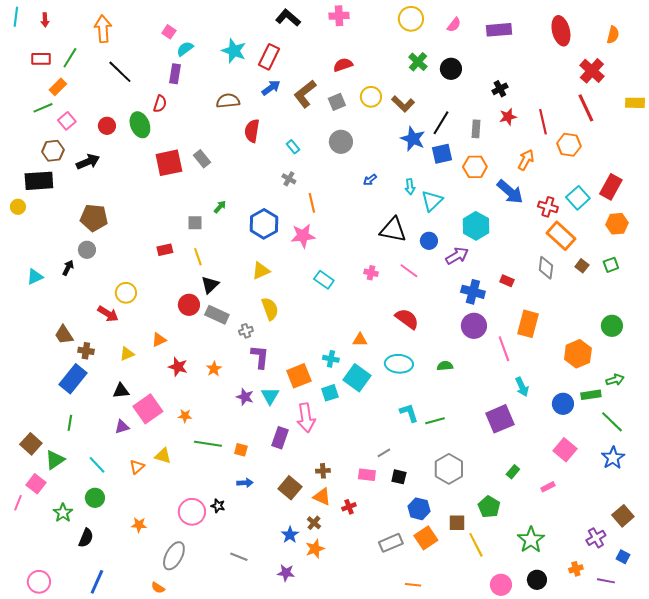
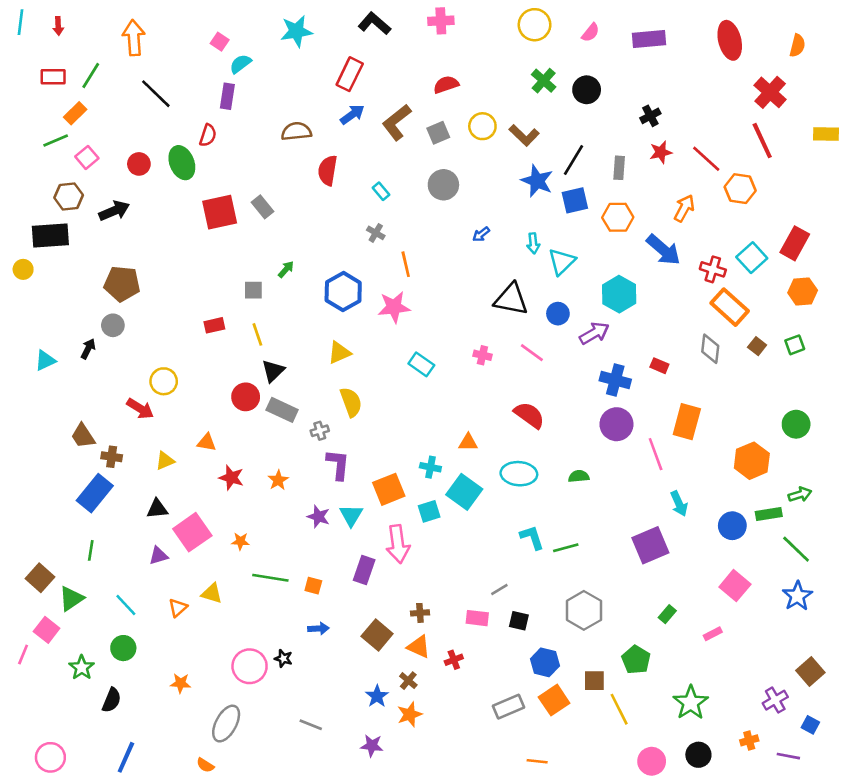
cyan star: (234, 51) -> (296, 31), moved, turned -30
red line: (543, 122) -> (706, 159), turned -35
orange triangle: (159, 340) -> (207, 442), turned 35

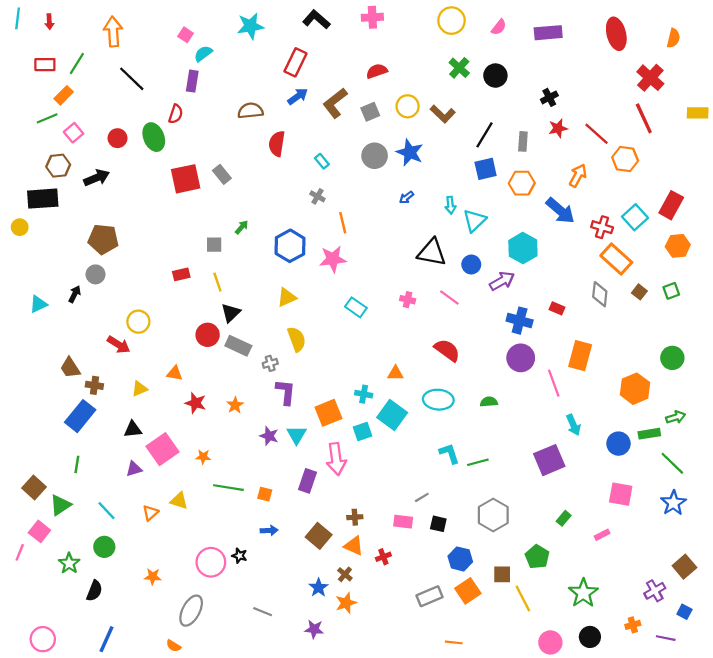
blue star: (537, 181) -> (410, 152), moved
pink square: (735, 586) -> (621, 494), turned -30

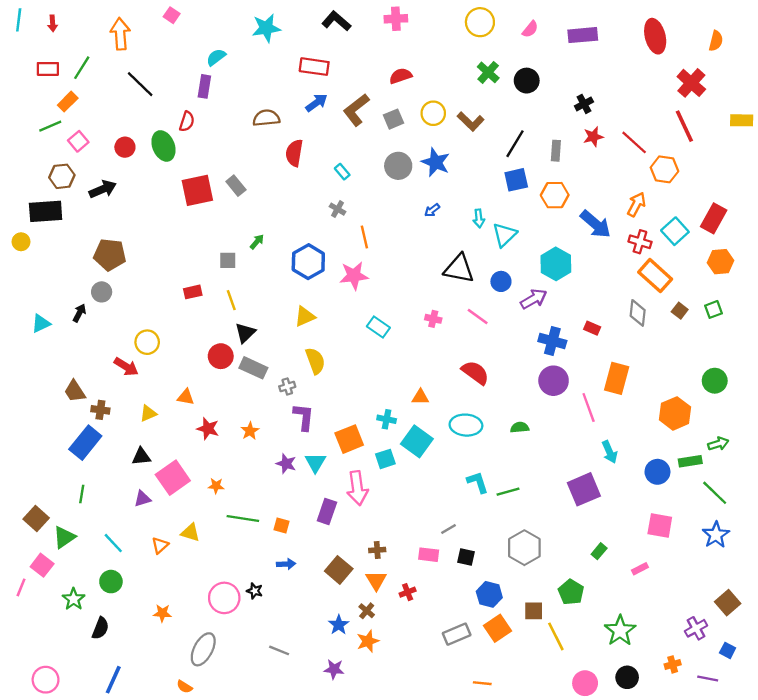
pink square: (186, 35) -> (172, 15), moved
red rectangle: (295, 62) -> (314, 67), turned 72
orange arrow: (578, 176) -> (636, 204), moved
orange triangle: (354, 546) -> (376, 580), turned 35

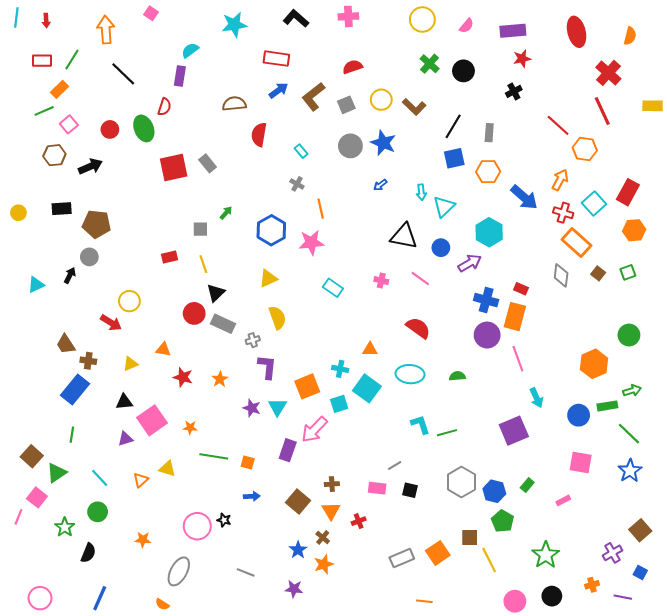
red star: (593, 137) -> (522, 59), moved
black rectangle: (46, 211) -> (62, 209), moved, size x0.7
orange rectangle: (617, 378) -> (515, 317), moved
pink arrow: (357, 488) -> (314, 430), turned 52
blue hexagon: (489, 594) -> (494, 491), moved

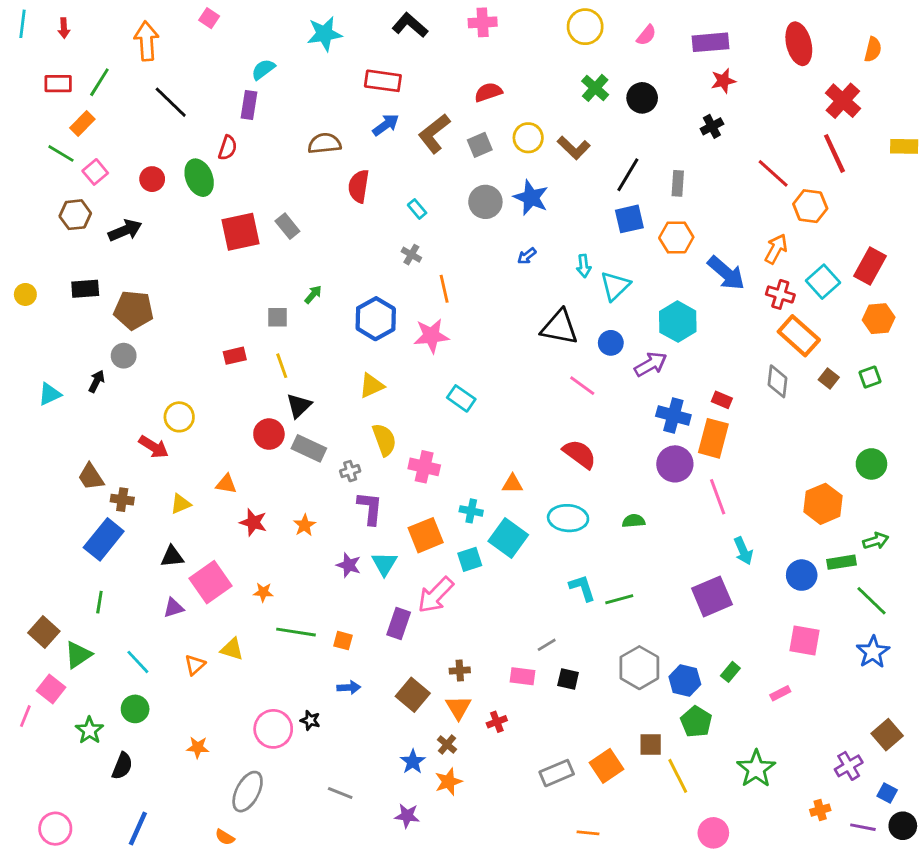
green line: (44, 111) -> (61, 153), turned 54
pink cross: (381, 281) -> (424, 467), moved, size x1.5
black circle: (552, 596) -> (903, 826), moved

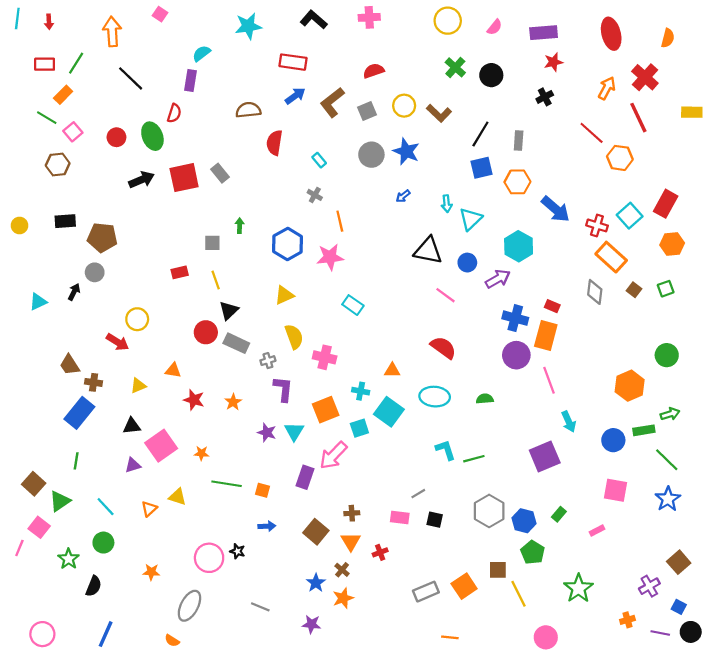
black arrow: (125, 230) -> (142, 180), moved
orange arrow: (776, 249) -> (607, 88), moved
green arrow: (313, 294) -> (240, 225), turned -40

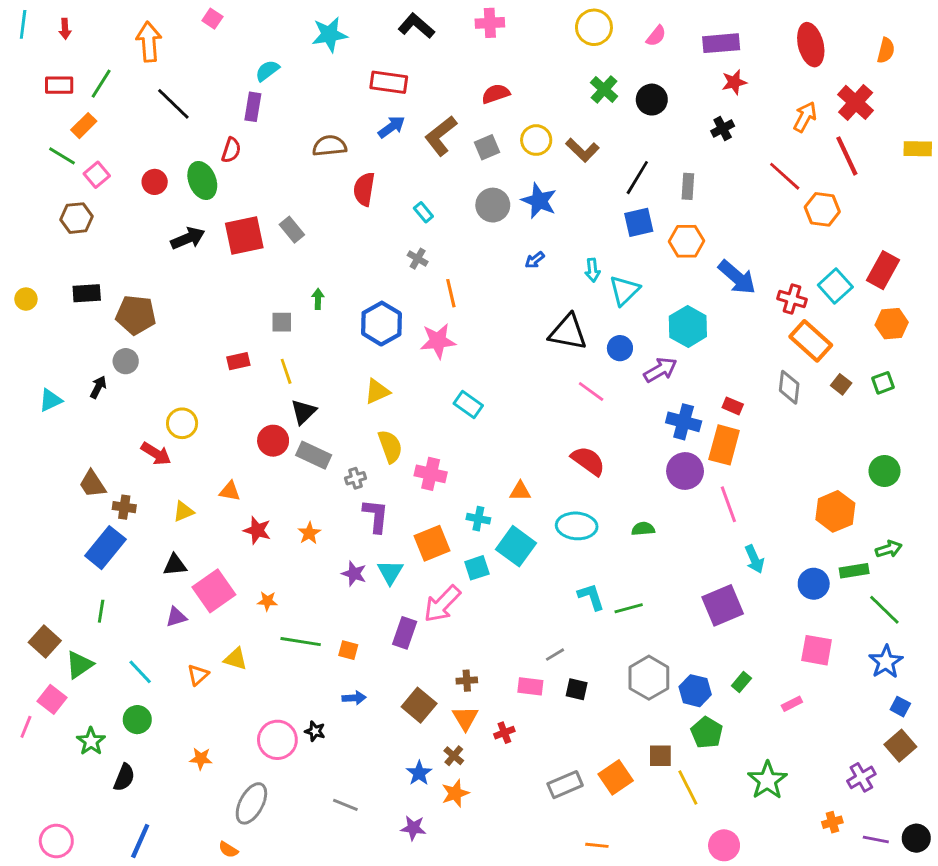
blue square: (679, 607) -> (900, 707), moved

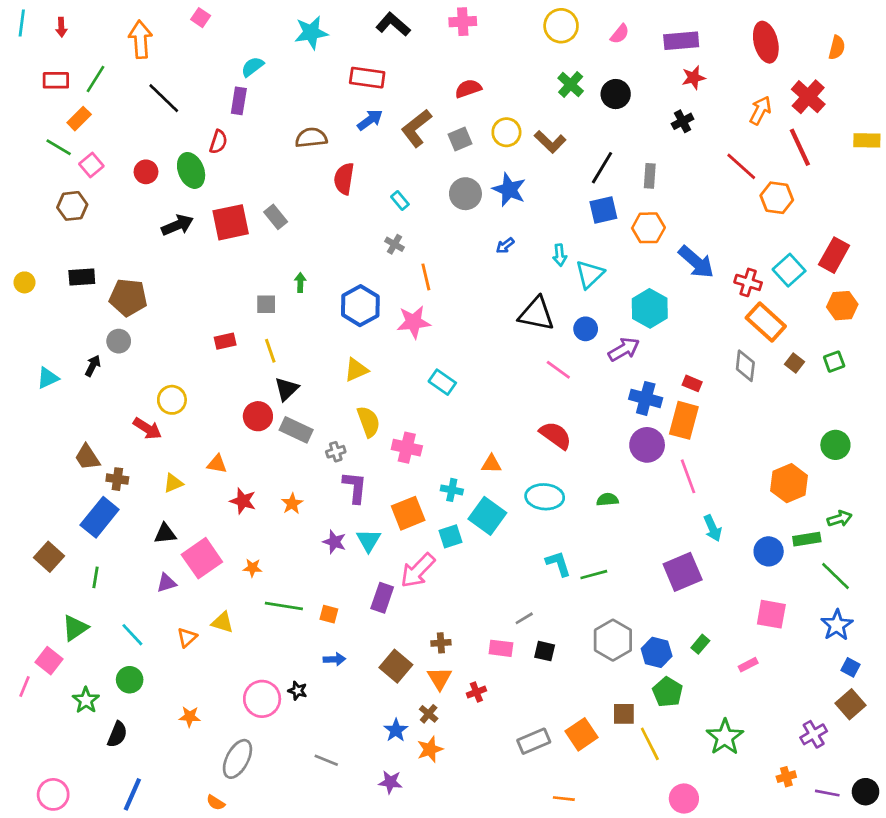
brown square: (45, 642) -> (49, 557), moved

